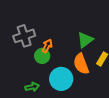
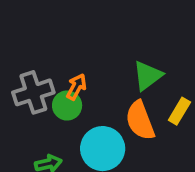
gray cross: (24, 36) -> (33, 92), moved

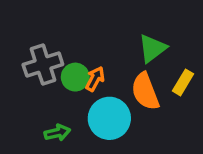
orange arrow: (76, 87) -> (95, 79), moved

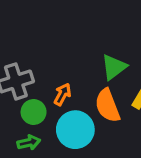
green circle: (75, 77) -> (34, 112), moved

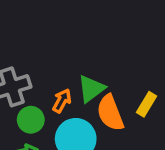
green triangle: (114, 67) -> (91, 89), moved

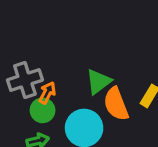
orange arrow: (62, 101) -> (47, 93), moved

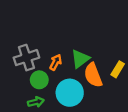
orange arrow: (47, 93) -> (56, 62), moved

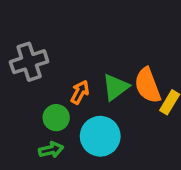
gray cross: (26, 58) -> (29, 62), moved
orange semicircle: (93, 75) -> (148, 85), moved

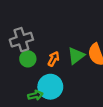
green circle: (56, 118) -> (28, 59), moved
cyan circle: (100, 136) -> (50, 87), moved

